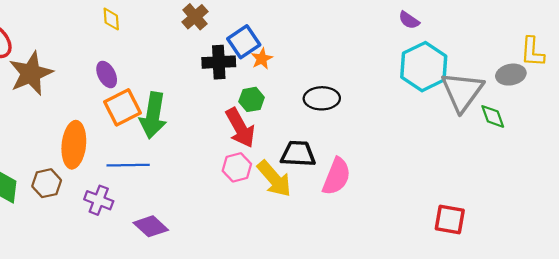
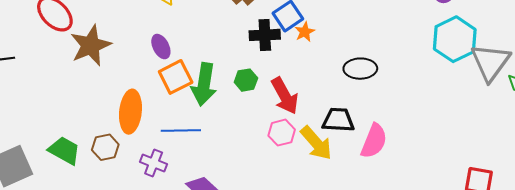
green hexagon: (252, 99) -> (246, 80), moved

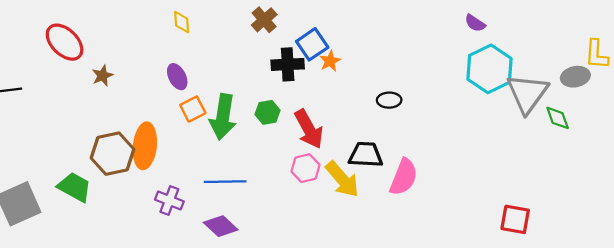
brown star: (91, 45) -> (102, 76), size x0.5
black ellipse: (360, 69) -> (389, 100), size x0.7
orange square: (176, 77) -> (193, 109), size x0.7
blue line: (181, 130) -> (225, 182), moved
brown hexagon: (105, 147) -> (112, 154), moved, size x1.5

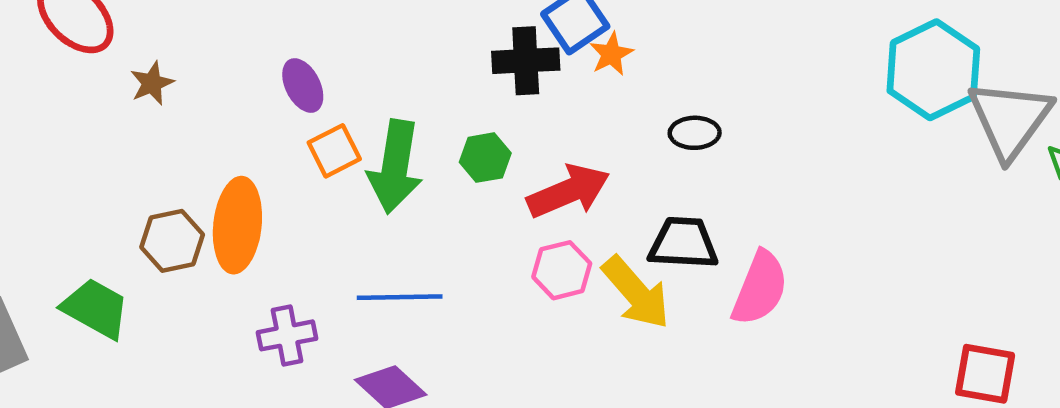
black ellipse: (389, 100) -> (695, 133), moved
red arrow: (309, 129) -> (568, 191), turned -84
brown hexagon: (112, 154) -> (172, 241), size x0.7
purple cross: (169, 200) -> (287, 335), turned -32

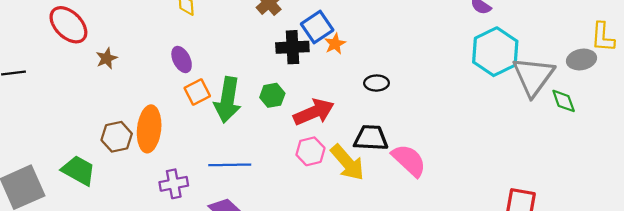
pink semicircle: (760, 288) -> (409, 160), turned -69

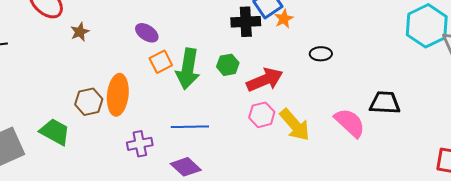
purple ellipse: (182, 59) -> (147, 33), turned -30
black trapezoid: (371, 138) -> (385, 103), moved

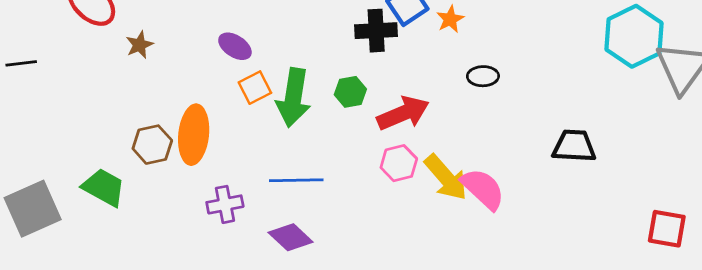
orange star: (284, 19) -> (450, 19), moved
pink semicircle: (350, 123) -> (483, 189), moved

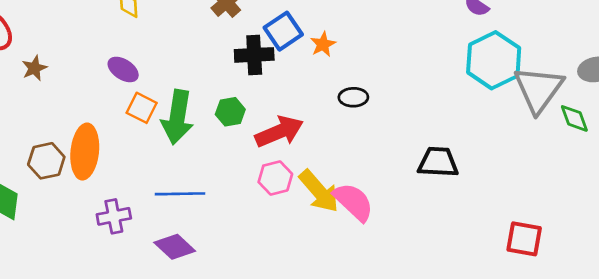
orange square: (255, 88) -> (142, 108), turned -36

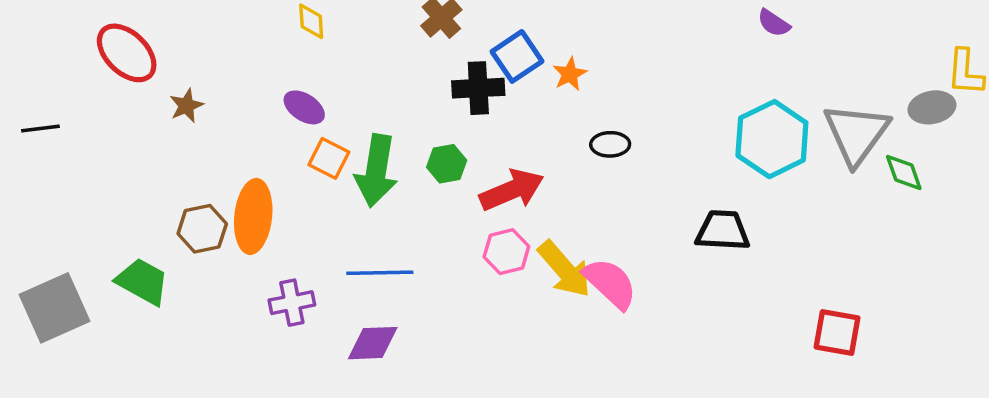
cyan hexagon: (494, 60) -> (772, 139), moved
purple diamond: (175, 247) -> (373, 343), turned -45

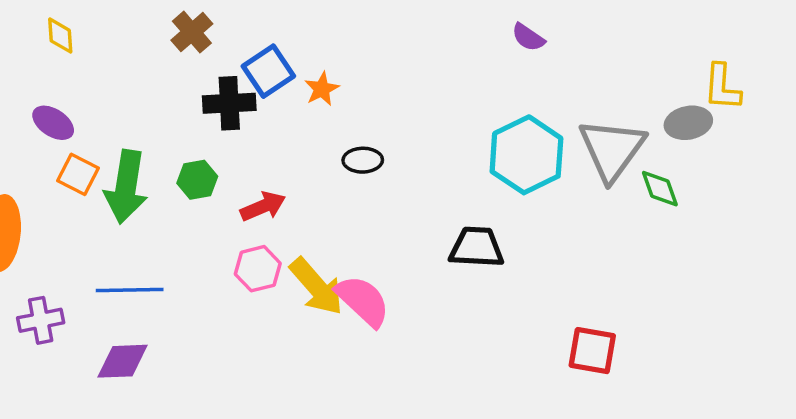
red arrow: (512, 190) -> (263, 206), size x0.7

